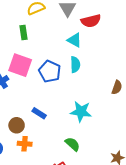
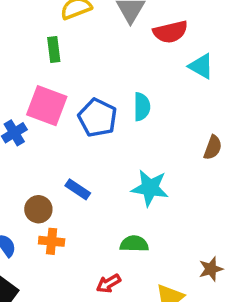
cyan triangle: (74, 40) -> (201, 66), moved
green semicircle: (73, 144) -> (134, 244), turned -42

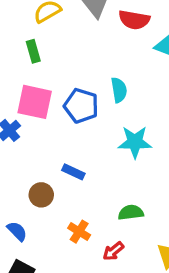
red semicircle: (170, 32) -> (134, 20), turned 32
cyan star: (150, 188) -> (135, 142), moved
orange cross: (52, 241) -> (79, 232), moved, turned 35

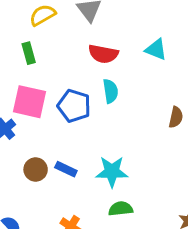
red semicircle: (134, 20) -> (103, 54), moved
cyan star: (135, 142) -> (112, 172), moved
brown circle: (41, 195) -> (36, 170), moved

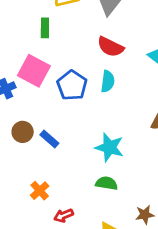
cyan star: (112, 172) -> (110, 147), moved
green semicircle: (121, 209) -> (107, 183), moved

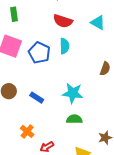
blue rectangle: (49, 139) -> (37, 98), moved

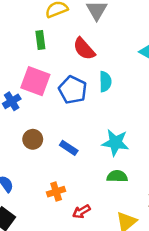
red semicircle: (63, 21) -> (84, 49), moved, turned 30
orange cross: (27, 131) -> (56, 192), turned 32

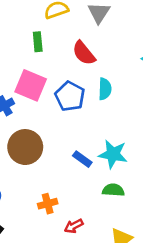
brown circle: (33, 139) -> (25, 147), size x1.6
blue rectangle: (69, 148) -> (82, 159), moved

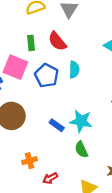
green rectangle: (38, 42) -> (31, 43), moved
green semicircle: (113, 190) -> (81, 150), turned -119

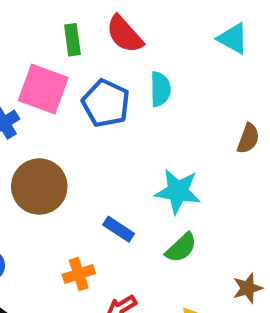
blue rectangle: (57, 125) -> (119, 229), moved
green semicircle: (81, 150) -> (181, 248), turned -105

